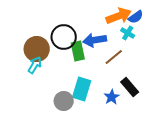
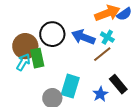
cyan cross: (128, 33) -> (107, 37), moved
blue arrow: (95, 40) -> (83, 37), turned 30
green rectangle: (78, 51) -> (37, 58), moved

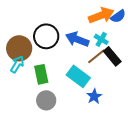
green rectangle: (37, 58) -> (41, 74), moved
black rectangle: (118, 84) -> (112, 56), moved
cyan rectangle: (70, 86) -> (78, 76), moved, turned -70

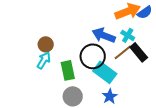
black circle: (46, 36) -> (93, 56), moved
brown circle: (19, 48) -> (46, 44), size x0.6
blue star: (94, 96) -> (110, 96), moved

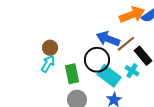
cyan cross: (128, 35) -> (132, 71), moved
brown line: (123, 52) -> (126, 44), moved

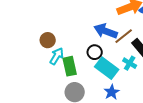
black circle: (97, 60) -> (95, 52), size x0.6
cyan arrow: (48, 64) -> (57, 56), moved

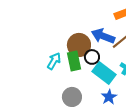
brown circle: (48, 40) -> (79, 45), moved, size x1.5
green rectangle: (70, 66) -> (74, 61), moved

